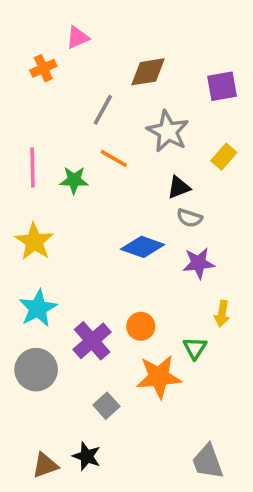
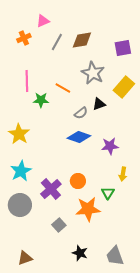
gray line: (103, 110) -> (57, 42), moved
yellow rectangle: (224, 157) -> (124, 87), size x1.5
pink line: (32, 167) -> (27, 81), moved
gray semicircle: (190, 218) -> (81, 113), moved, turned -56
black star: (87, 456) -> (80, 253), moved

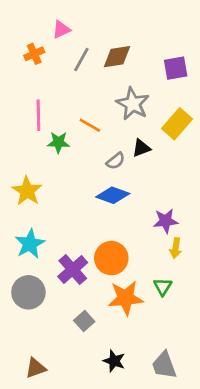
purple star: (110, 146) -> (166, 221), moved
orange circle: (78, 181) -> (111, 258), size x1.5
green triangle: (108, 193) -> (163, 287), moved

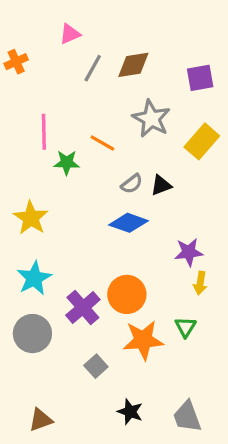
orange cross: (34, 54) -> (16, 62), moved
black triangle: (141, 148) -> (161, 185), moved

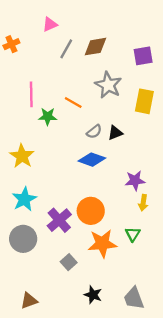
yellow rectangle: (202, 141) -> (144, 101), turned -30

